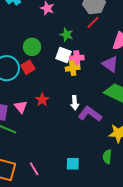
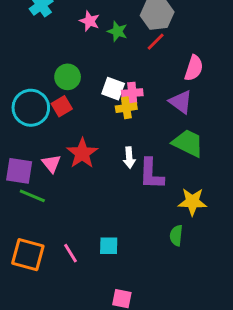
green star: (67, 35) -> (117, 31), moved
red star: (42, 100) -> (82, 153), size x1.5
purple L-shape: (90, 114) -> (151, 174), turned -125
cyan square: (73, 164) -> (109, 246), moved

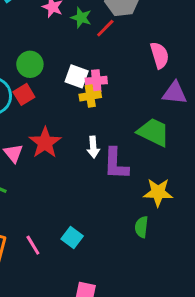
red line: (156, 42) -> (105, 28), moved
pink semicircle: (194, 68) -> (160, 55), turned -35
purple triangle: (181, 102) -> (175, 93), moved, turned -30
cyan square: (109, 246) -> (72, 238), turned 36

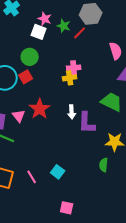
white square: (77, 76) -> (39, 32), moved

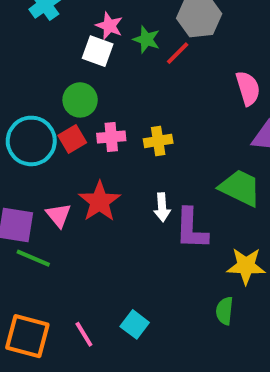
pink cross: (74, 68) -> (111, 137), moved

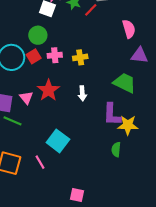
purple L-shape: (191, 229) -> (112, 115), moved
cyan square: (135, 324) -> (58, 141), moved, size x1.5

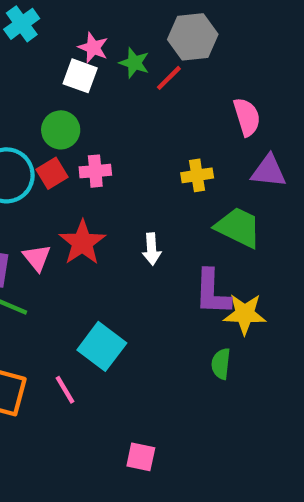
yellow cross: (80, 57) -> (197, 175), moved

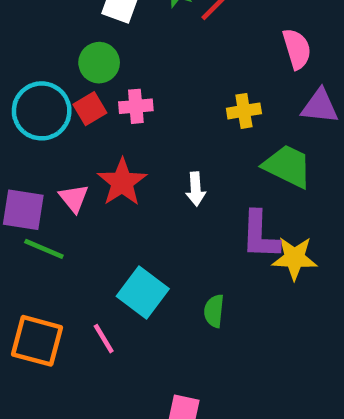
green semicircle: (221, 364) -> (214, 311), moved

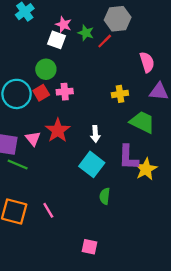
yellow star: (295, 258) -> (146, 169), turned -30
cyan square: (143, 293) -> (92, 164), moved

